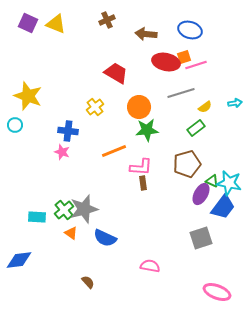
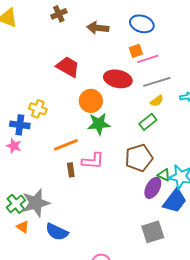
red ellipse: (166, 62) -> (118, 79), moved
gray line: (181, 93) -> (157, 82), moved
yellow cross: (95, 107) -> (38, 109), moved, turned -30
brown rectangle: (143, 183) -> (71, 170), moved

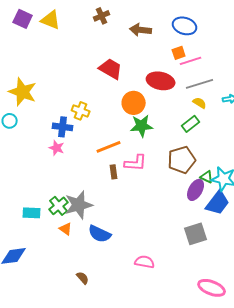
yellow semicircle: (157, 101) -> (200, 103), turned -112

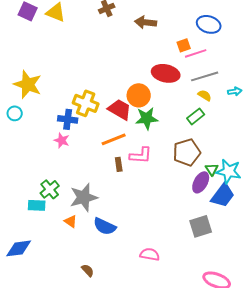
blue ellipse: (185, 26) -> (209, 24), moved
red trapezoid: (111, 69) -> (120, 109), moved
yellow cross: (81, 111) -> (86, 103), size x1.4
green triangle: (207, 177) -> (212, 169), turned 32
green cross: (59, 206) -> (50, 189), moved

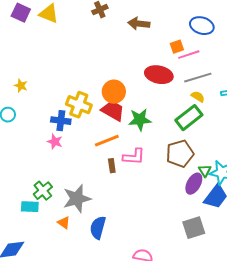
yellow star: (28, 84) -> (21, 86), size x0.5
orange circle: (139, 95) -> (114, 92), moved
green rectangle: (196, 116) -> (189, 118), size x1.5
blue semicircle: (105, 226) -> (98, 228), turned 80

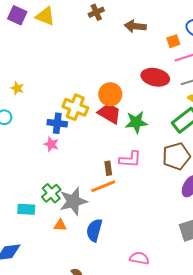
orange square: (177, 47) -> (173, 41), moved
orange line: (107, 141) -> (103, 186), moved
green cross: (43, 191) -> (51, 193), moved
orange triangle: (64, 223) -> (60, 225), turned -32

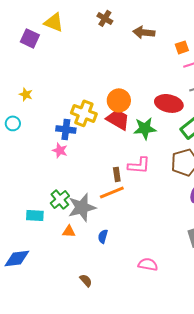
brown cross: (96, 12) -> (105, 18), turned -35
purple square: (17, 15) -> (30, 38), moved
red ellipse: (155, 77) -> (169, 103), moved
blue semicircle: (94, 230) -> (103, 236), size x0.6

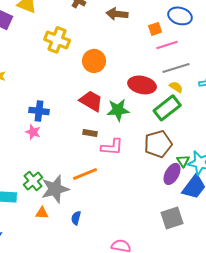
orange circle: (119, 100) -> (94, 61), moved
yellow cross: (84, 113) -> (57, 40), moved
brown rectangle: (117, 174) -> (90, 133), moved, turned -72

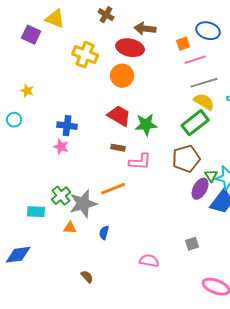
red ellipse: (142, 85) -> (130, 48), moved
yellow semicircle: (176, 87) -> (204, 102), size x1.5
gray square: (172, 218) -> (192, 244), moved, size x0.6

